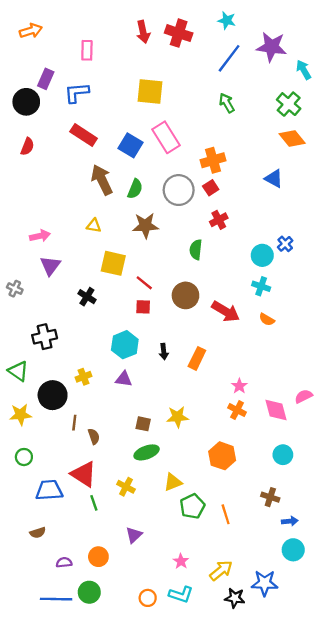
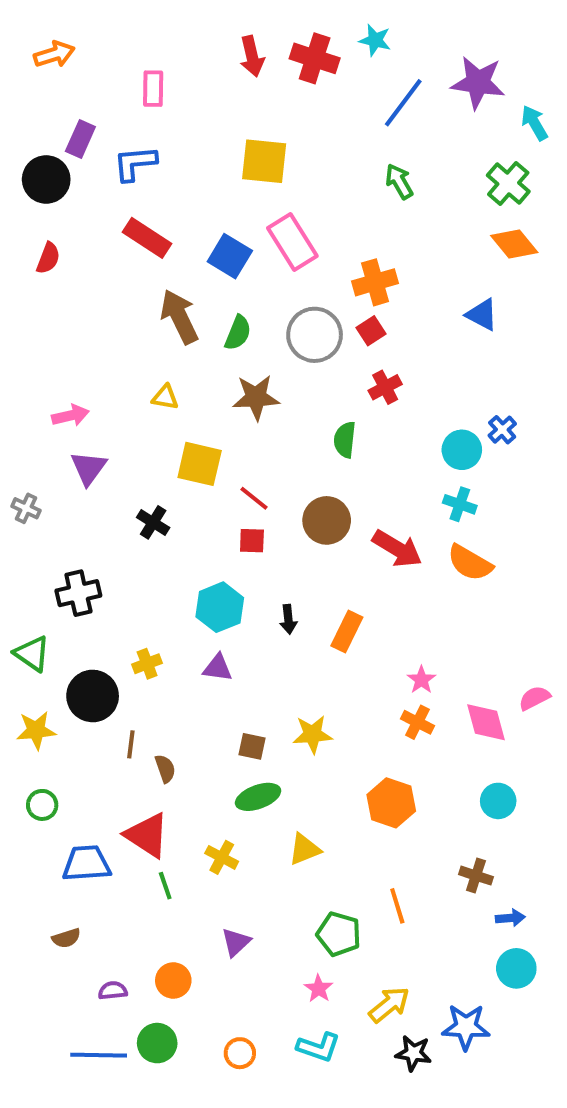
cyan star: (227, 20) -> (375, 40), moved
orange semicircle: (267, 320) -> (470, 563), size x1.6
green pentagon: (192, 506) -> (339, 934), moved, turned -30
orange circle: (148, 598) -> (240, 1053), moved

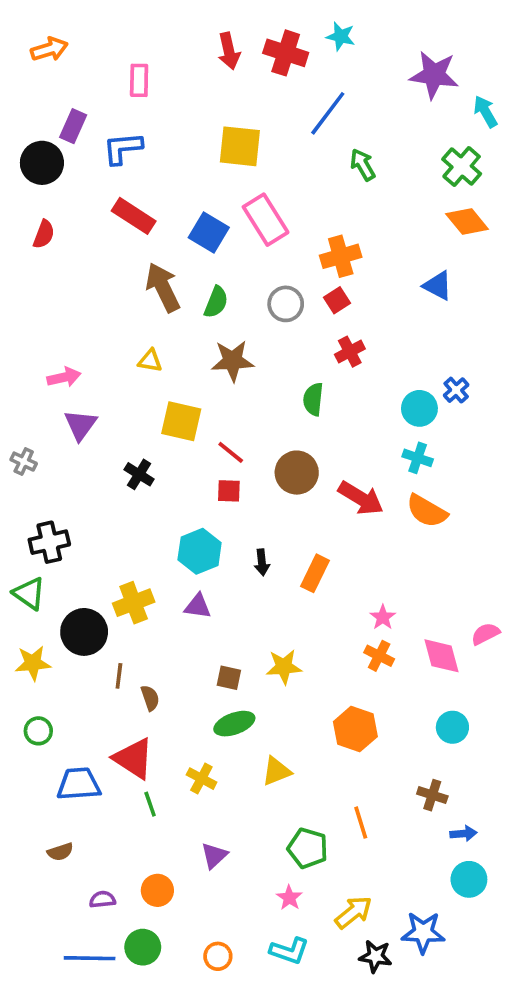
blue line: (403, 103) -> (328, 113), moved
gray circle: (315, 335) -> (286, 304), size x0.7
black cross: (78, 593) -> (49, 542), moved
yellow cross: (147, 664) -> (134, 603), size x1.5

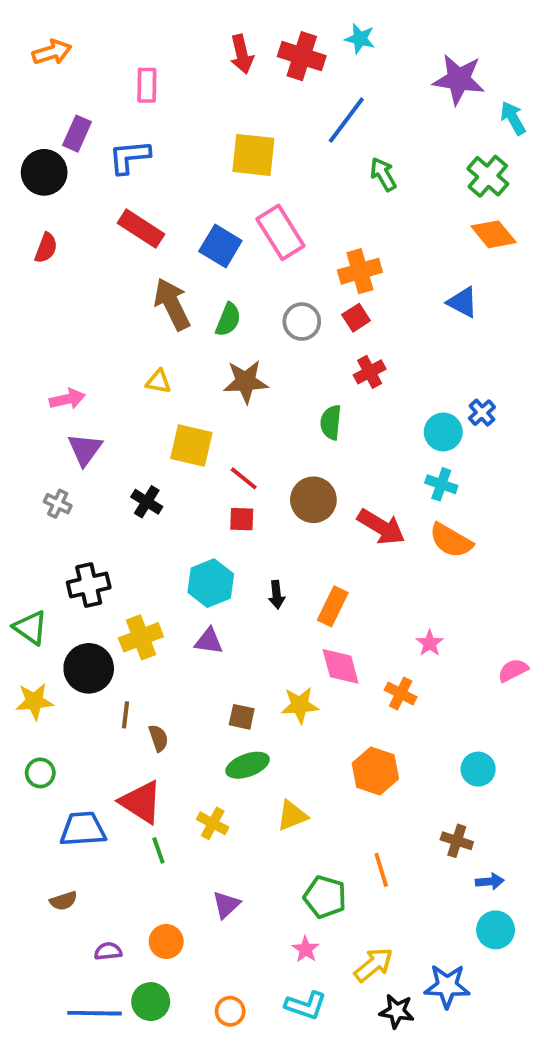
gray cross: (24, 462) -> (58, 504), moved
black cross: (49, 542) -> (89, 585), moved
pink star: (383, 617) -> (430, 643), moved
pink diamond: (441, 656) -> (341, 666), moved

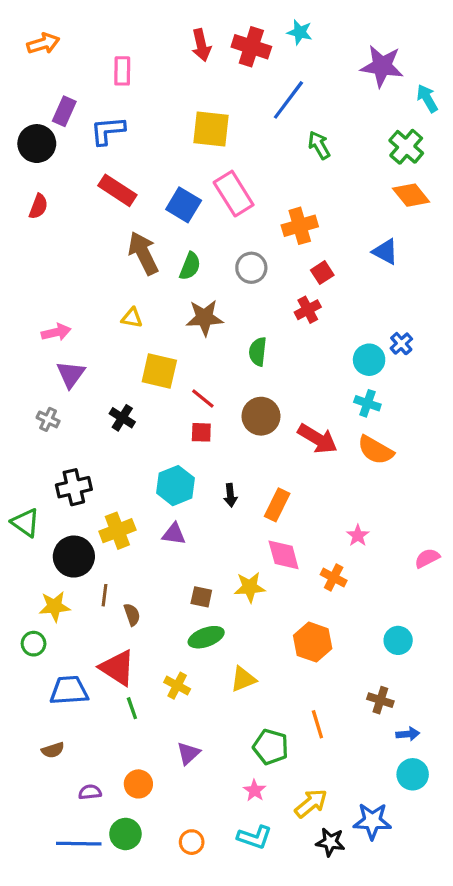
red square: (356, 318) -> (322, 273), moved
green semicircle: (331, 422) -> (258, 352), moved
yellow star: (34, 701) -> (55, 607), moved

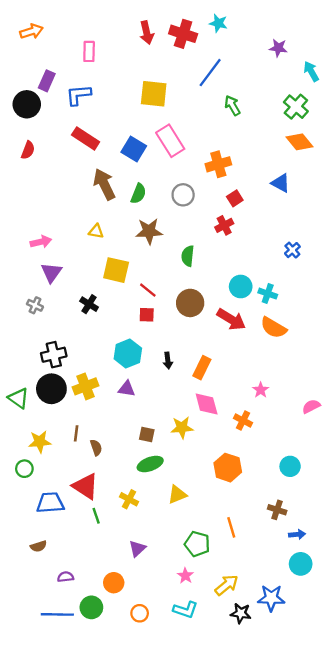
purple star: (382, 66) -> (278, 48), size x0.6
cyan circle: (369, 360) -> (241, 286), moved
green triangle: (25, 523) -> (19, 398), moved
black circle: (74, 557) -> (51, 389), moved
orange circle: (138, 784) -> (114, 583), moved

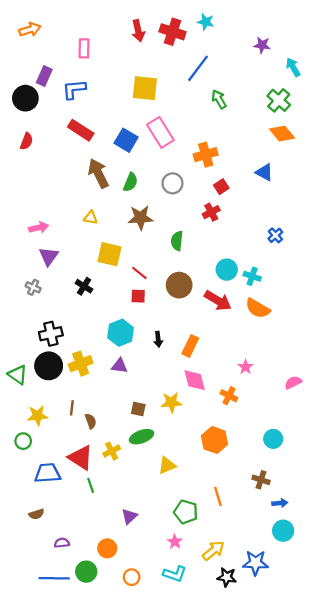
yellow cross: (129, 499) -> (112, 451), moved, turned 35

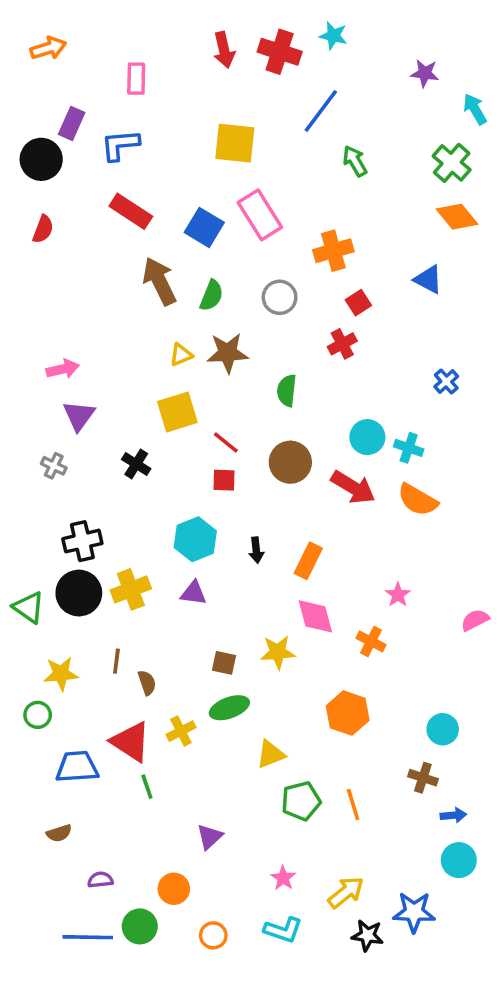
yellow triangle: (91, 218) -> (181, 355), moved, turned -32
yellow square: (109, 254) -> (177, 412), turned -30
cyan circle: (273, 439) -> (443, 729), moved
green pentagon: (186, 512) -> (301, 801), moved, turned -30

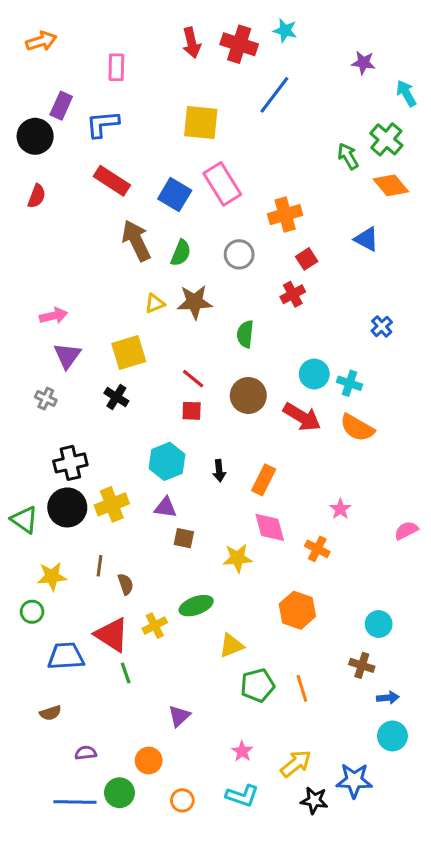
green arrow: (355, 161) -> (348, 156), moved
yellow square: (177, 412) -> (129, 353), moved
brown square: (224, 663) -> (184, 538), moved

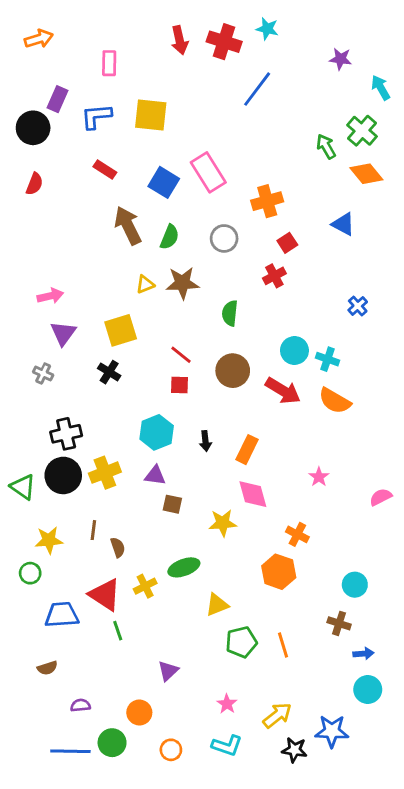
yellow square: (201, 122) -> (151, 115), moved
red rectangle: (112, 181) -> (105, 170), size x0.7
orange cross: (317, 549) -> (297, 534), moved

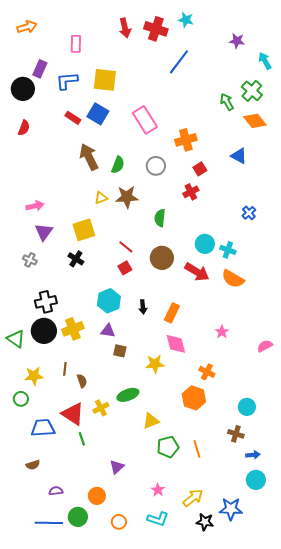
blue square: (164, 182) -> (98, 114), moved
red square: (180, 385) -> (125, 268), turned -32

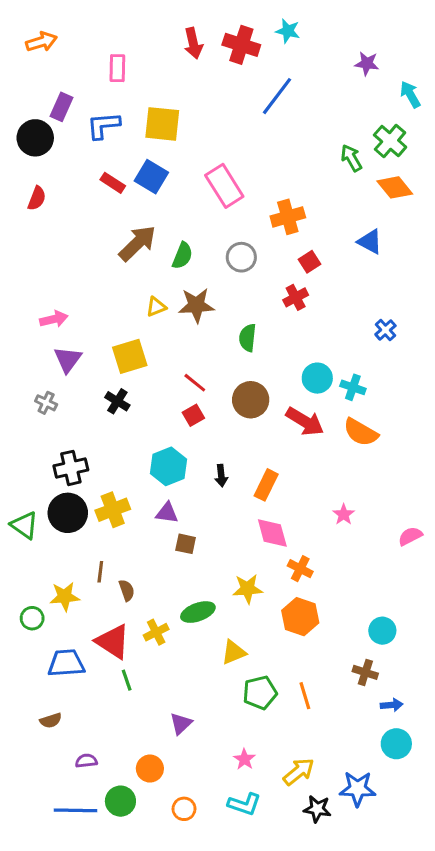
brown arrow: (89, 157) -> (138, 243), turned 72
yellow star: (155, 364) -> (248, 589), moved
orange cross: (207, 372) -> (300, 569), moved
yellow star: (34, 376) -> (65, 597), moved

